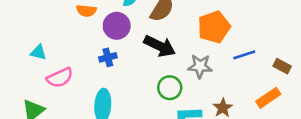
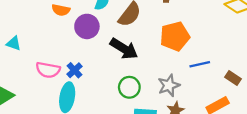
blue cross: (108, 57) -> (74, 70), moved, turned -35
gray star: (200, 66) -> (169, 85), moved, turned -30
pink semicircle: (60, 78) -> (48, 70), moved, turned 30

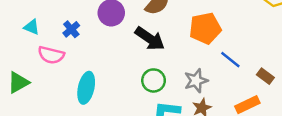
blue line: (200, 64) -> (230, 60), turned 48
pink semicircle: (48, 70) -> (51, 55), moved
blue cross: (74, 70) -> (71, 29), moved

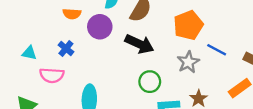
gray star: (196, 81) -> (188, 62), moved

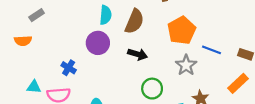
orange semicircle: (72, 14) -> (23, 41), moved
black arrow: (139, 44) -> (138, 54), size x0.7
cyan triangle: (29, 53) -> (34, 87), moved

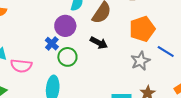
blue cross: (69, 68) -> (52, 44), moved
green circle: (152, 89) -> (67, 57), moved

